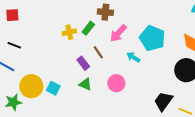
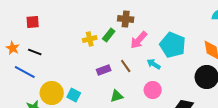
brown line: (98, 52) -> (126, 66), moved
purple rectangle: (83, 63) -> (104, 70), turned -72
pink circle: (116, 83) -> (153, 90), moved
green triangle: (85, 84) -> (117, 96), moved, turned -40

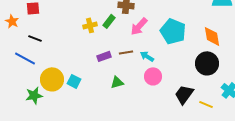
orange star: (13, 48) -> (12, 21), moved
cyan arrow: (154, 64) -> (147, 56), moved
brown line: (126, 66) -> (126, 52), turned -64

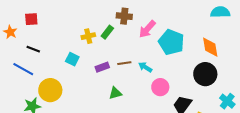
pink arrow: (139, 26) -> (147, 29), moved
pink circle: (153, 76) -> (160, 87), moved
cyan square: (74, 81) -> (72, 59), moved

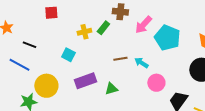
red square: (31, 19) -> (51, 13), moved
purple rectangle: (102, 67) -> (85, 81), moved, size x1.5

